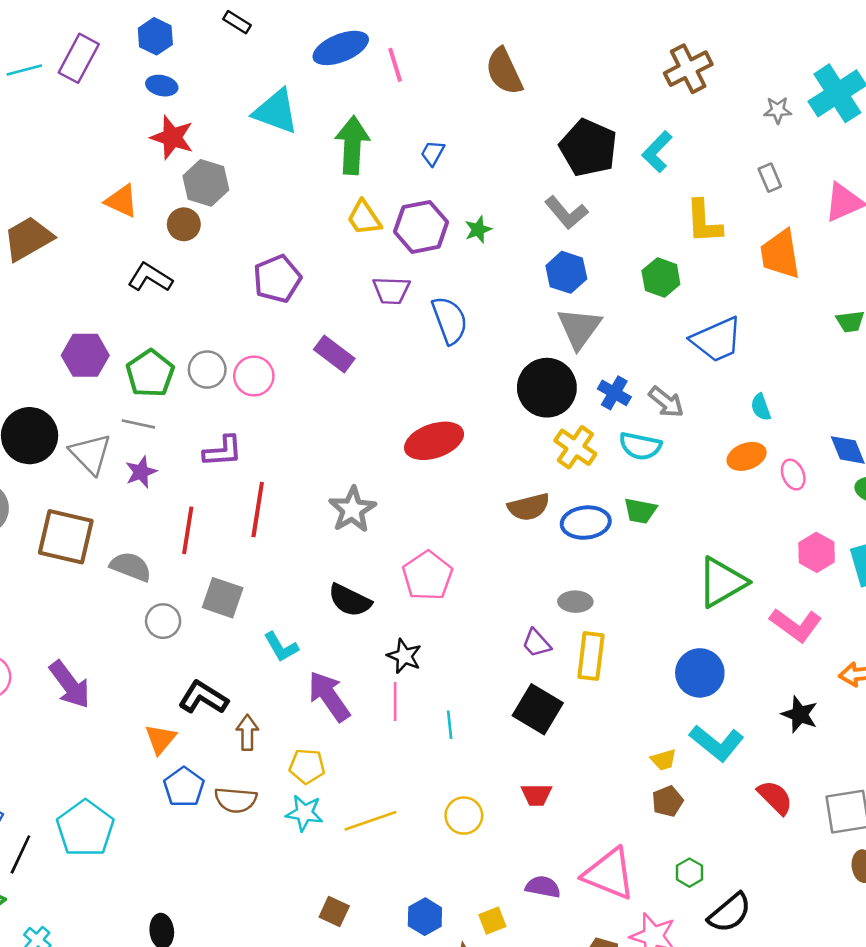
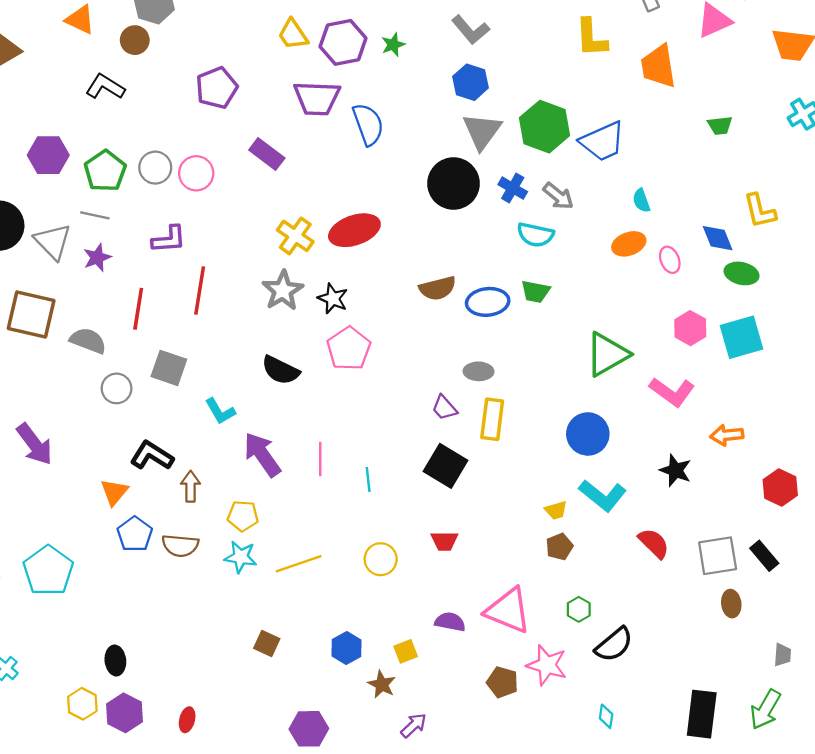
green hexagon: (661, 277) -> (545, 127), moved, size x1.5
purple trapezoid: (391, 290) -> (317, 98), size x1.4
yellow cross: (575, 447) -> (295, 236), moved
black star: (404, 656) -> (333, 299), moved

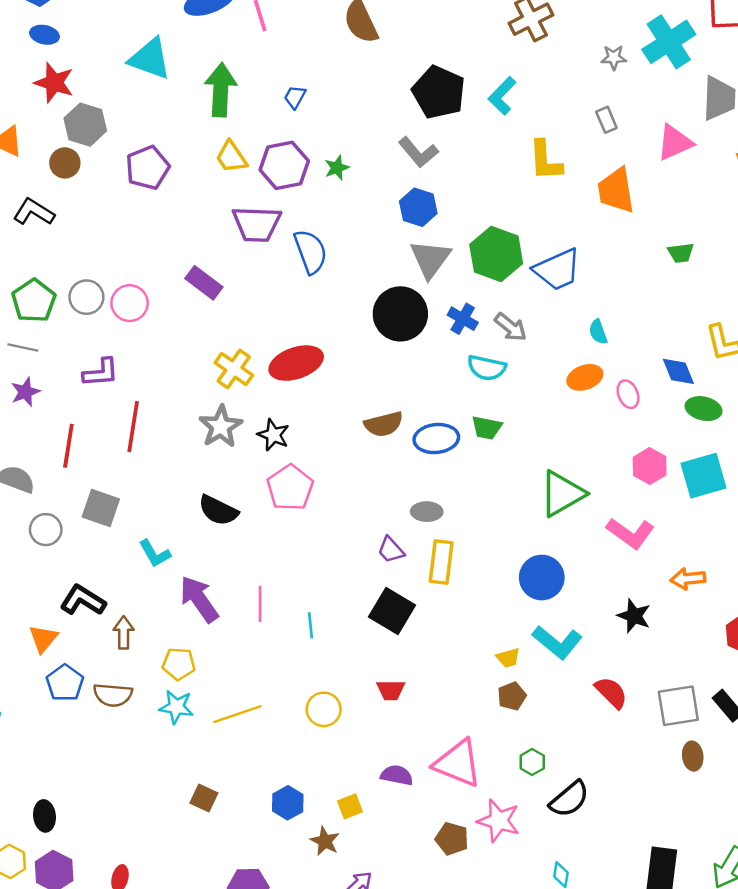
purple pentagon: (217, 88) -> (148, 168), moved

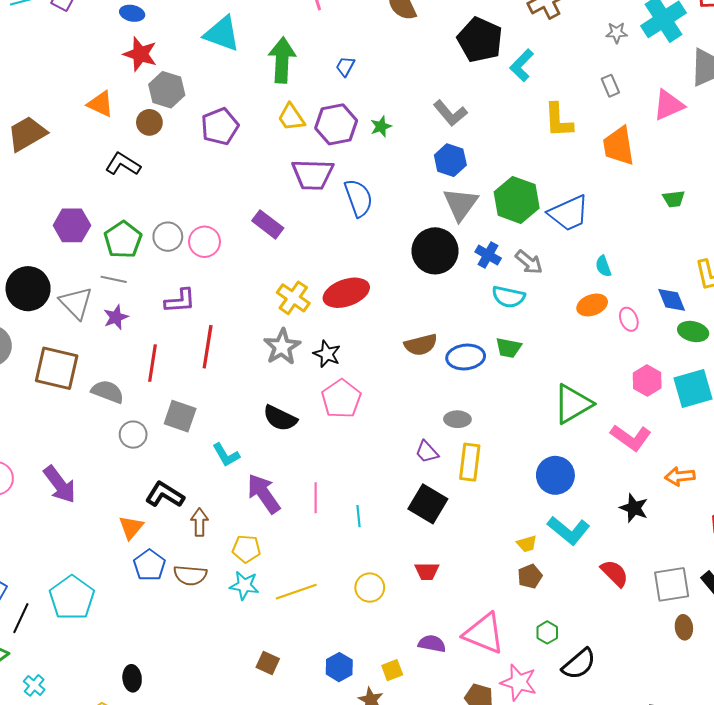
black pentagon: (439, 92) -> (480, 40), moved

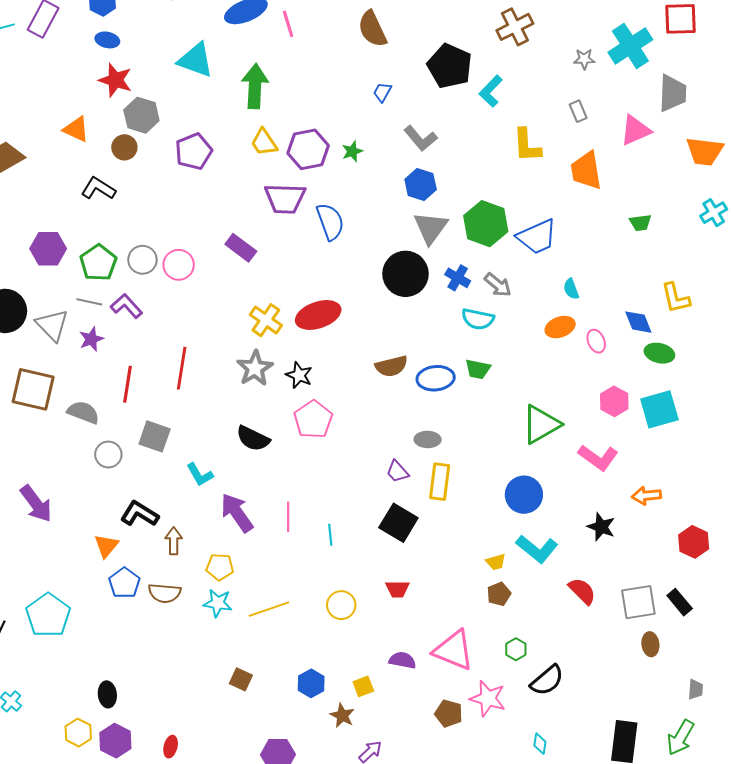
blue trapezoid: (345, 66) -> (382, 92), moved
purple L-shape: (180, 301) -> (126, 306), moved, turned -128

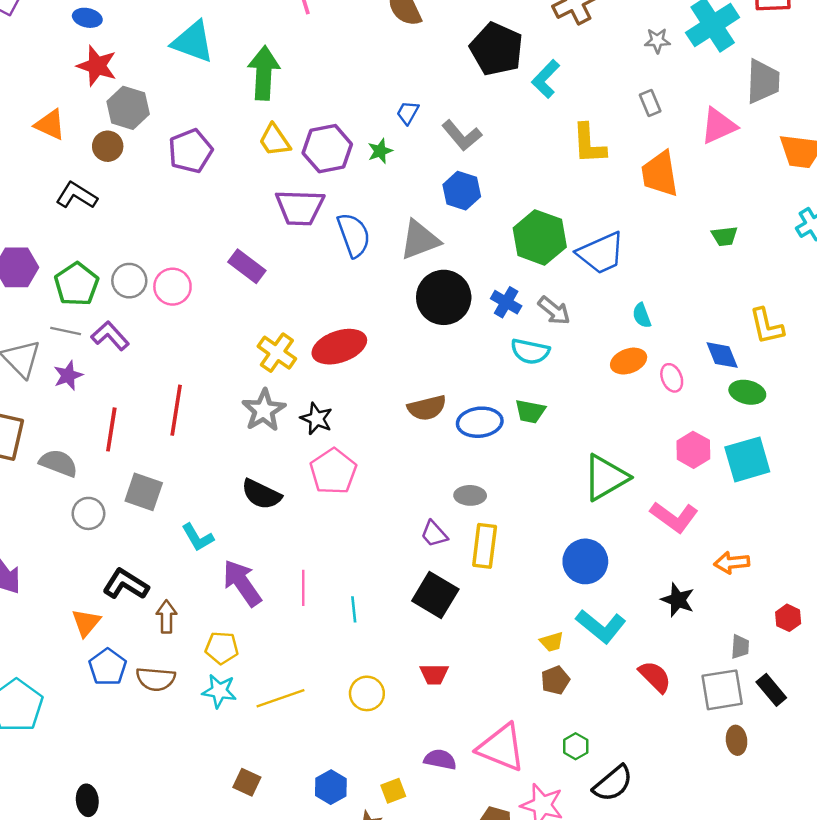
blue trapezoid: (382, 92) -> (408, 113), moved
gray triangle: (431, 228) -> (420, 240), moved, turned 33
red hexagon: (694, 542) -> (788, 618), size x0.7
gray trapezoid: (696, 689) -> (740, 647), moved

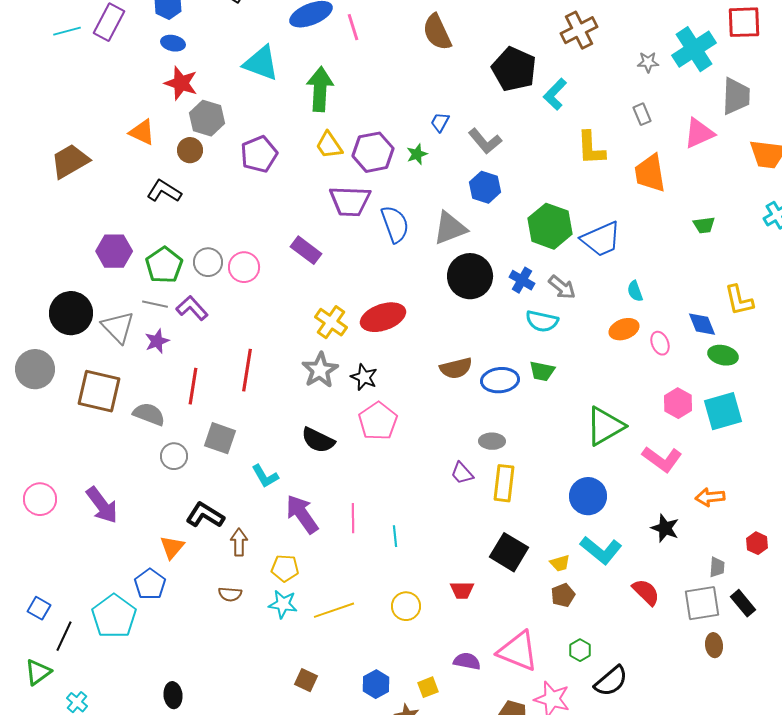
black square: (435, 595) -> (509, 552), moved
blue pentagon: (108, 667) -> (150, 584), moved
brown semicircle: (156, 679) -> (230, 594), size x0.7

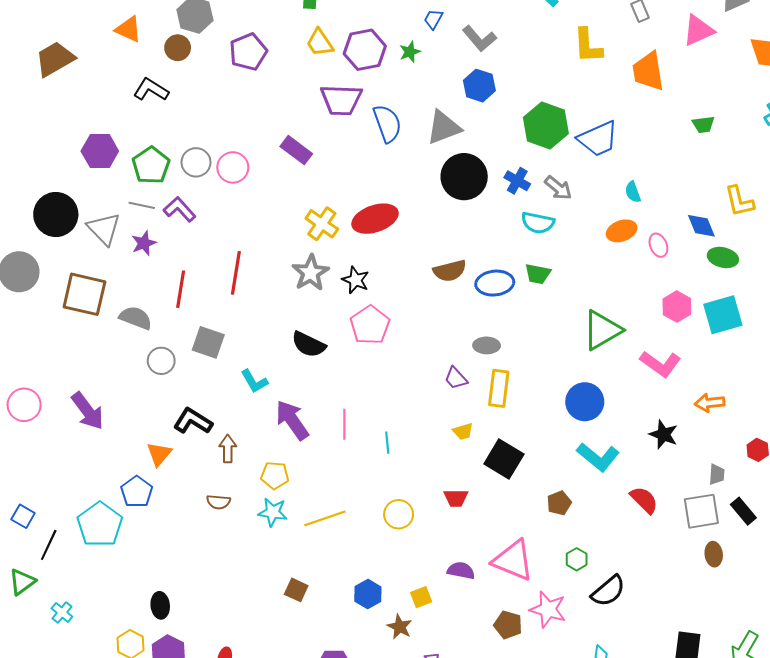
yellow trapezoid: (560, 563) -> (463, 431), moved

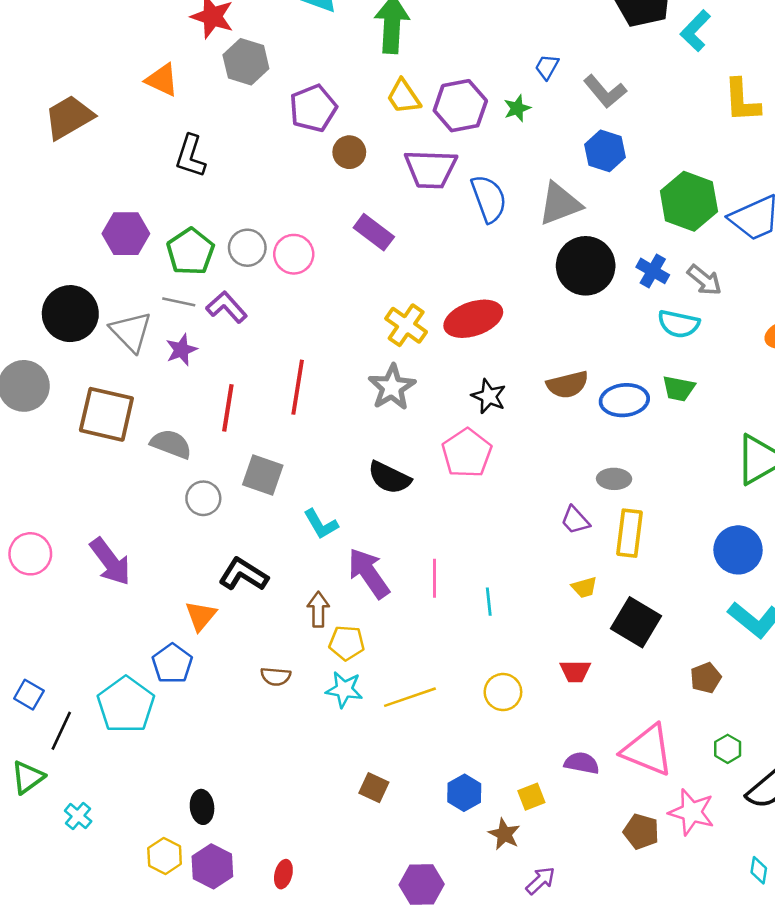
brown circle: (178, 48) -> (349, 152), moved
black L-shape: (151, 90) -> (190, 156), turned -104
black star: (356, 280) -> (489, 396), moved
brown arrow: (228, 449) -> (318, 609), moved

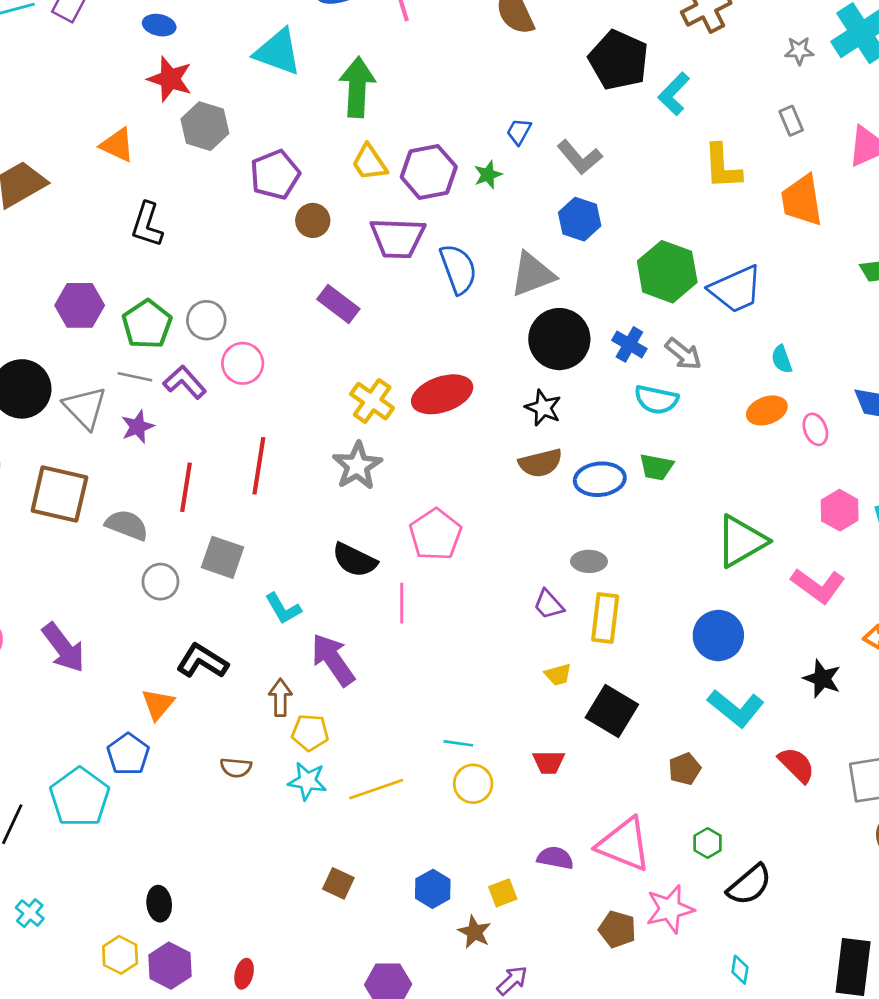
pink circle: (294, 254) -> (243, 363), moved
black star: (489, 396) -> (543, 408), moved
pink line: (435, 578) -> (402, 603), moved
cyan line: (489, 602) -> (458, 743), moved, turned -76
pink star: (692, 812) -> (670, 909), turned -30

